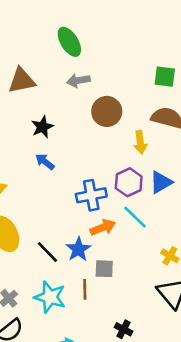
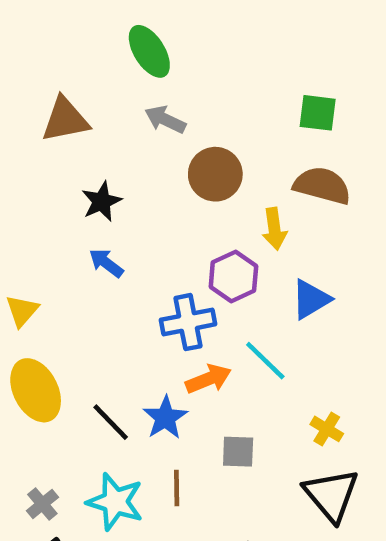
gray arrow: (78, 81) -> (165, 120), turned 35
purple hexagon: (129, 182) -> (233, 277), moved
gray square: (104, 269) -> (238, 452), moved

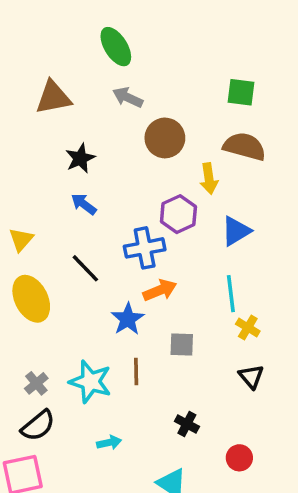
cyan line: (265, 361) -> (231, 294), moved, turned 39
black line: (111, 422) -> (85, 268), moved
black triangle: (331, 495) -> (251, 377), size x0.6

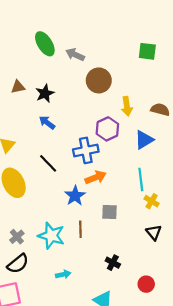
green ellipse: (116, 47) -> (45, 44), moved
brown triangle: (53, 97) -> (18, 87), moved, size x0.6
brown semicircle: (244, 146) -> (160, 110), moved, size x0.7

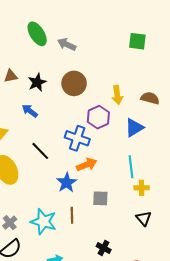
brown circle: (99, 80) -> (74, 83), moved
blue arrow: (47, 122) -> (30, 111), moved
blue cross: (86, 150) -> (77, 138), turned 30
yellow cross: (152, 201) -> (142, 188), turned -32

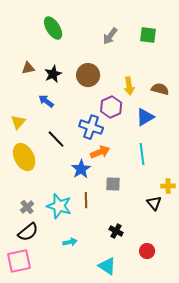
gray arrow: (67, 44) -> (110, 36), moved, turned -78
yellow cross: (142, 188) -> (168, 186), moved

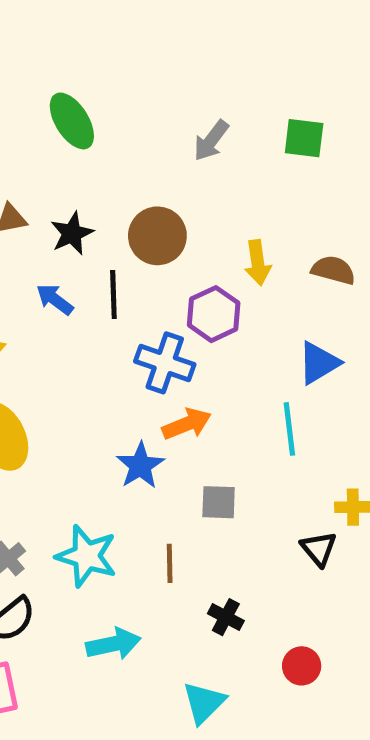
blue triangle: (145, 117) -> (319, 363), moved
black line: (56, 139) -> (113, 294), moved, turned 42
brown line: (86, 200) -> (170, 563), moved
cyan arrow: (70, 242) -> (113, 644), size x1.5
cyan triangle: (107, 266) -> (204, 703), turned 42

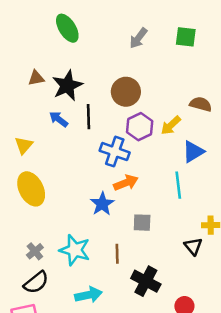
black star: (72, 233) -> (67, 85), size x1.4
brown circle: (157, 236) -> (126, 92), moved
yellow arrow: (258, 263) -> (171, 125), moved, turned 55
black cross: (226, 617) -> (146, 281), size x1.6

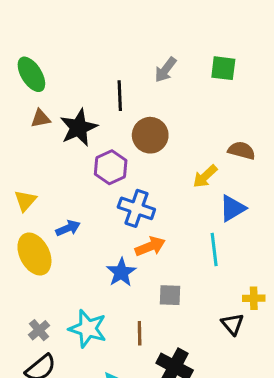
green ellipse: (67, 28) -> (31, 74), moved
black line: (88, 117) -> (120, 96), moved
blue arrow: (59, 119) -> (68, 228), moved, turned 120
purple hexagon: (140, 127) -> (111, 167), moved

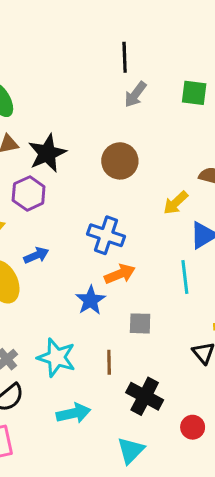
black line: (120, 96) -> (125, 57), moved
purple hexagon: (111, 167) -> (29, 193), moved

